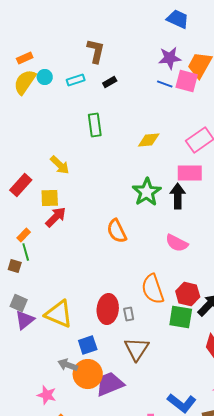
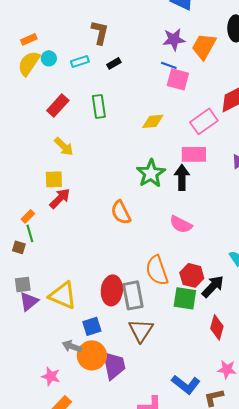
pink square: (187, 81) -> (178, 79), moved
red rectangle: (21, 185) -> (58, 105), moved
gray square: (19, 303) -> (23, 284), turned -30
gray rectangle: (129, 314) -> (133, 295), size x2.0
purple trapezoid: (110, 384) -> (114, 365), turned 100

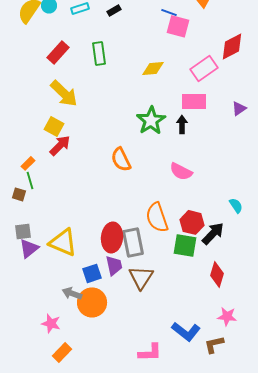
yellow arrow: (64, 146) -> (64, 93), size x1.4
black arrow: (182, 177) -> (182, 124), size x0.7
yellow square: (54, 179) -> (54, 126), turned 30
purple trapezoid: (114, 365) -> (114, 265), moved, size x0.7

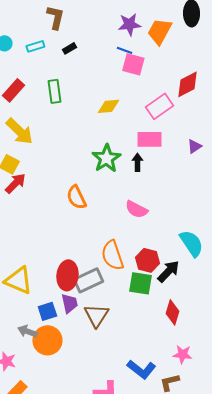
cyan semicircle: (236, 205) -> (191, 243), size x1.8
gray rectangle: (133, 242) -> (88, 280), turned 76

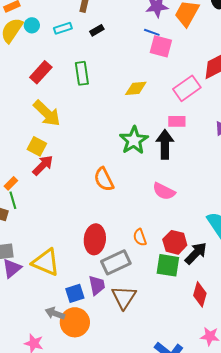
pink rectangle: (149, 139) -> (177, 121), size x0.7
black arrow: (137, 162) -> (165, 144), size x1.6
orange semicircle: (112, 255) -> (140, 237), size x0.6
red ellipse: (67, 275) -> (95, 239), moved

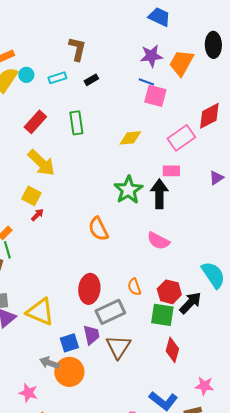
red arrow: (43, 165) -> (37, 215), size x0.6
red diamond: (200, 294) -> (172, 350), moved

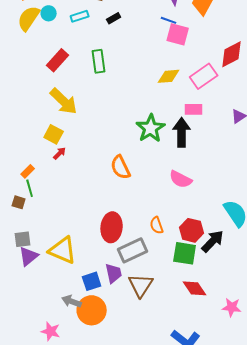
yellow diamond: (130, 138) -> (169, 76), moved
red diamond: (172, 350) -> (195, 288), turned -50
pink star: (204, 386) -> (232, 307), moved

